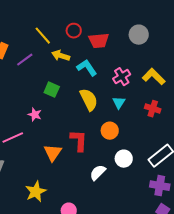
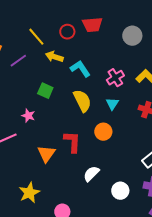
red trapezoid: (99, 41) -> (92, 25), moved
white circle: (124, 159) -> (120, 191), moved

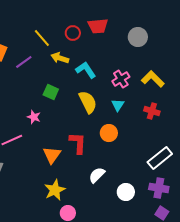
yellow star: (29, 193) -> (55, 190), moved

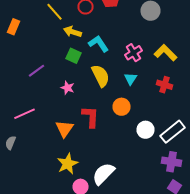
purple line: (24, 62) -> (36, 71), moved
green square: (51, 92) -> (74, 56), moved
pink star: (34, 117) -> (68, 88), moved
white semicircle: (97, 175) -> (104, 174), moved, size x1.4
white circle: (126, 192) -> (146, 130), moved

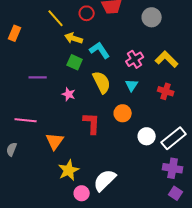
purple line: (36, 71) -> (38, 77), turned 36
pink line: (24, 114) -> (26, 120), turned 30
orange triangle: (64, 129) -> (55, 141), moved

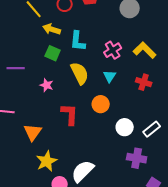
cyan L-shape: (100, 50) -> (78, 41), turned -140
white rectangle: (174, 138) -> (152, 129), size x0.7
purple cross: (173, 168) -> (137, 158), moved

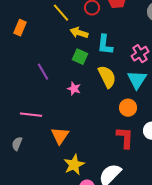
purple line: (16, 68) -> (43, 72), turned 60
cyan triangle: (110, 76) -> (137, 80), size x1.5
red L-shape: (70, 114) -> (125, 138), moved

